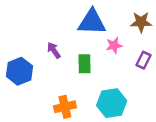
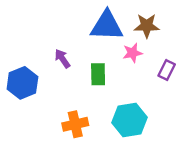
brown star: (141, 22) -> (147, 26), moved

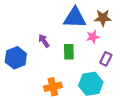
purple rectangle: (167, 70) -> (106, 59), moved

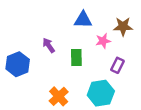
blue triangle: (75, 18) -> (83, 20), size x0.7
brown star: (103, 18) -> (123, 26), moved
orange cross: (53, 87) -> (59, 96), turned -30

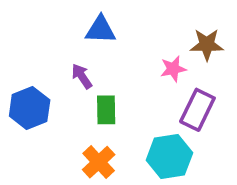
blue triangle: (83, 20) -> (100, 30), moved
green rectangle: (76, 58) -> (106, 110), moved
purple rectangle: (117, 65) -> (197, 110), size x1.5

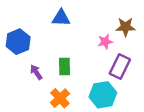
purple arrow: (82, 76) -> (36, 72), moved
blue hexagon: (30, 108) -> (18, 42), moved

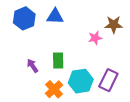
blue hexagon: (18, 42) -> (24, 18), moved
purple rectangle: (120, 67) -> (108, 80), moved
cyan hexagon: (103, 95) -> (81, 81), moved

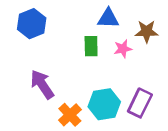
blue triangle: (55, 16) -> (108, 18), moved
green rectangle: (58, 61) -> (91, 46), moved
purple arrow: (32, 66) -> (42, 84), size x1.6

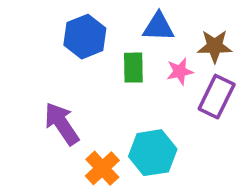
blue hexagon: (32, 24) -> (85, 37), moved
purple rectangle: (140, 103) -> (217, 97), moved

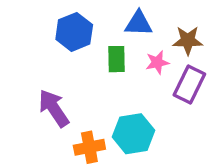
orange cross: (102, 168) -> (89, 147), turned 32

